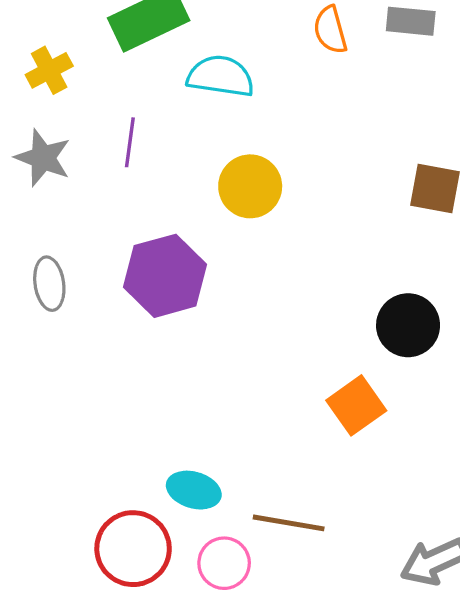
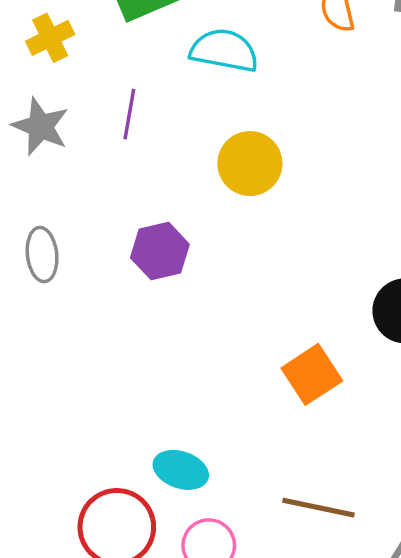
purple hexagon: (165, 276) -> (160, 251), size x0.7
orange square: (356, 405) -> (312, 374), moved
brown line: (289, 523) -> (319, 508), moved

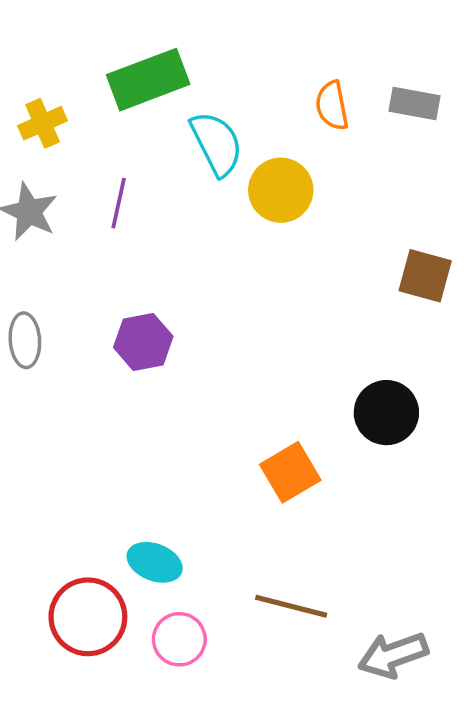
cyan semicircle: (224, 50) -> (217, 144), turned 50
yellow circle: (250, 164) -> (281, 190), moved

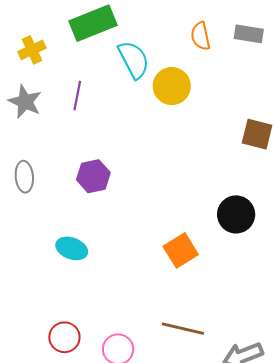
cyan ellipse: (155, 562) -> (72, 248), moved
red circle: (88, 617) -> (64, 337), size x0.7

